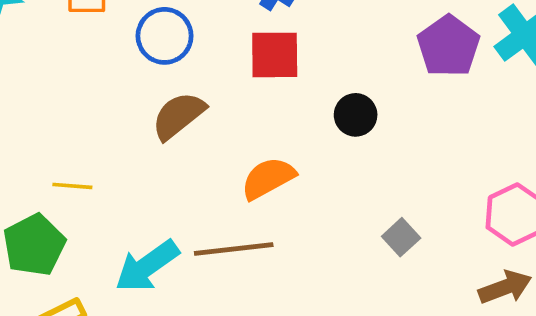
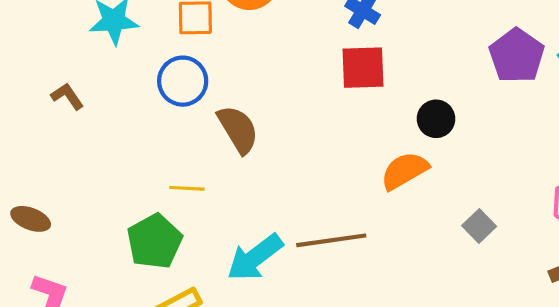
blue circle: (165, 36) -> (183, 81), moved
brown semicircle: (178, 116) -> (238, 129), moved, turned 99
orange semicircle: (268, 178) -> (404, 171), moved

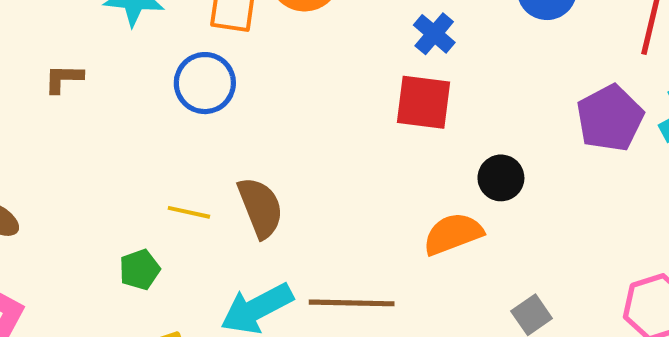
brown L-shape: (67, 96) -> (64, 79), turned -64
brown semicircle: (238, 129) -> (260, 207), moved
green pentagon: (155, 241) -> (140, 270), size x0.6

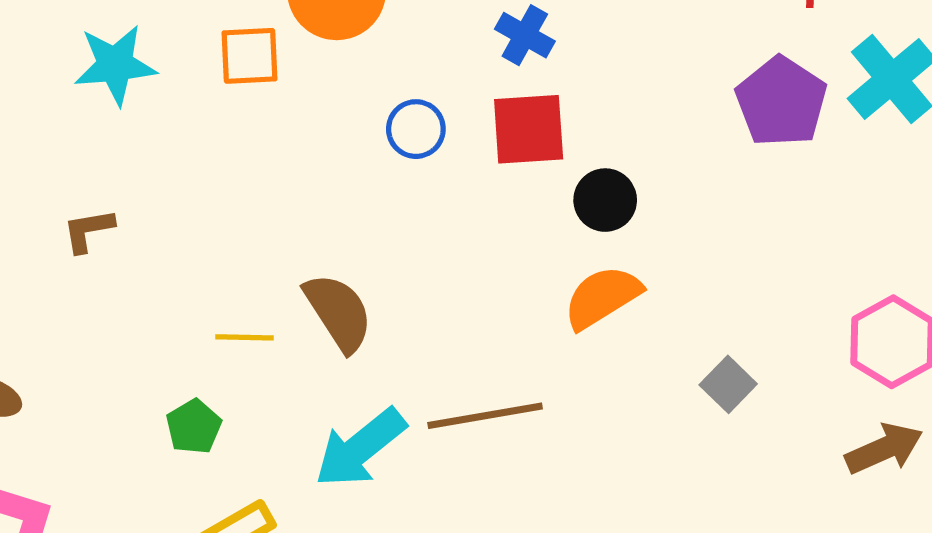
brown L-shape: (64, 79) -> (88, 230), moved
blue circle: (205, 83) -> (416, 129), moved, size x0.7
black circle: (501, 178) -> (605, 200), moved

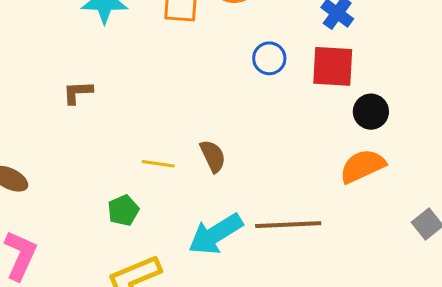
brown semicircle: (338, 312) -> (213, 156), size x0.7

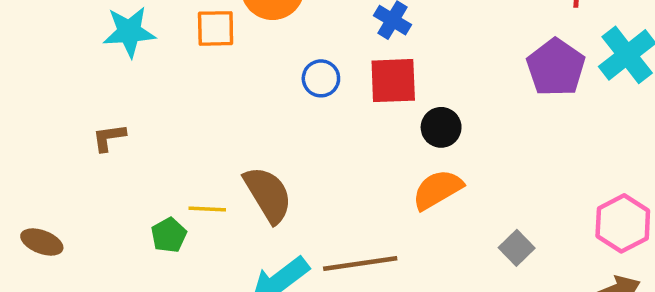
brown semicircle: (213, 156) -> (268, 195), size x1.6
green pentagon: (123, 210) -> (169, 235), moved

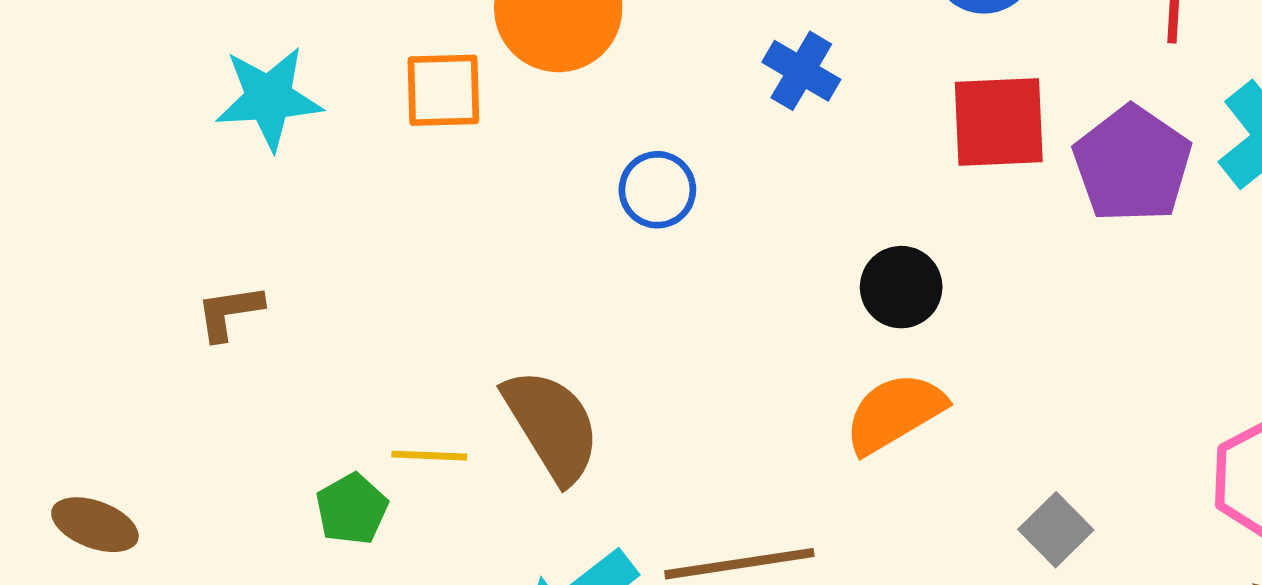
red square: (393, 81) -> (999, 122), moved

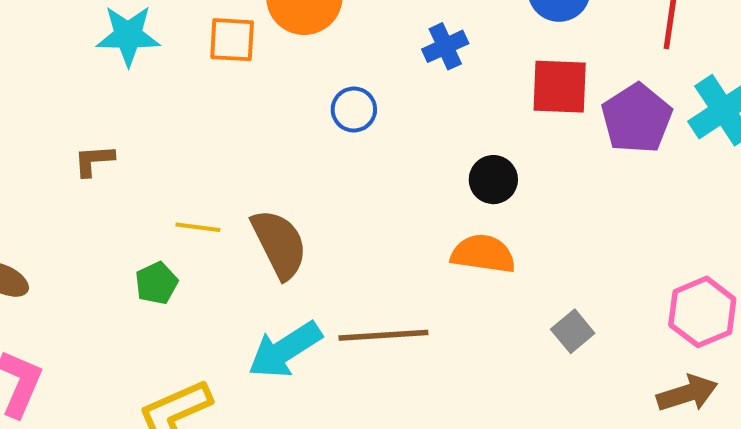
blue cross: (801, 71) -> (445, 46), turned 30
orange semicircle: (895, 413) -> (483, 254), turned 34
yellow line: (429, 456) -> (198, 227), moved

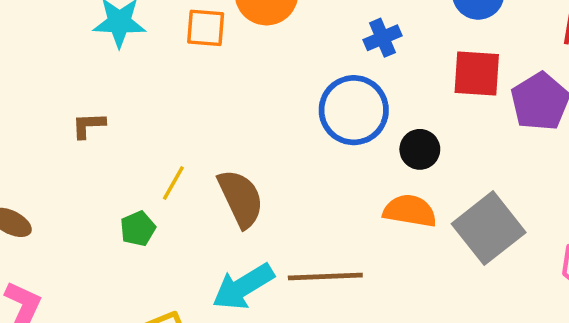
blue circle: (354, 110) -> (354, 110), moved, size x1.8
yellow line: (198, 227) -> (173, 183), turned -69
gray square: (573, 331) -> (489, 228), moved, size x2.0

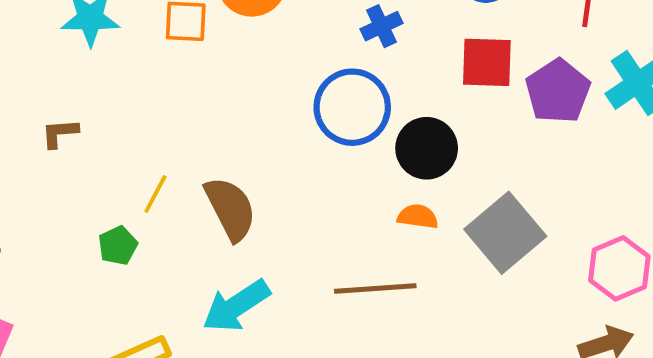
black circle: (420, 149) -> (427, 148), size x1.4
orange semicircle: (410, 211) -> (418, 217), size x0.7
brown line: (325, 276) -> (375, 288), moved

